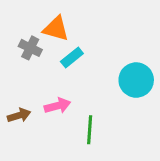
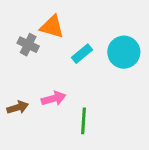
cyan rectangle: (72, 58) -> (82, 54), moved
cyan circle: (136, 80) -> (124, 52), moved

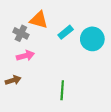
cyan rectangle: (82, 54) -> (66, 32), moved
pink arrow: (54, 98) -> (25, 56), moved

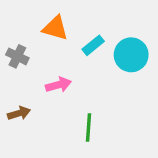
gray cross: (21, 33) -> (17, 56), moved
pink arrow: (25, 56) -> (58, 85), moved

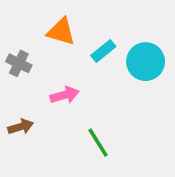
green line: (88, 128) -> (98, 143), turned -36

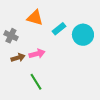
brown arrow: (21, 127) -> (18, 58), moved
green line: (98, 143) -> (36, 82), moved

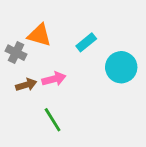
orange triangle: (35, 18) -> (39, 35), moved
cyan circle: (83, 35) -> (121, 67), moved

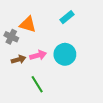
cyan rectangle: (86, 42) -> (67, 17), moved
cyan circle: (121, 67) -> (65, 54), moved

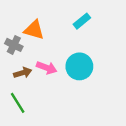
pink arrow: (38, 55) -> (47, 68), turned 35
green line: (37, 84) -> (18, 103), moved

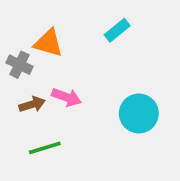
cyan circle: (79, 66) -> (139, 113), moved
green line: (18, 103) -> (45, 148), moved, turned -75

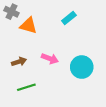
gray cross: (19, 65) -> (11, 12), moved
pink arrow: (66, 97) -> (50, 59), moved

